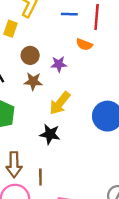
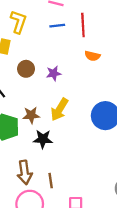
orange semicircle: (84, 45) -> (92, 56), moved
brown star: (33, 81) -> (31, 115), moved
black star: (50, 134) -> (43, 139), moved

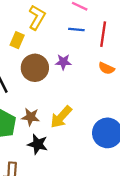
brown circle: (26, 69) -> (35, 68), size x1.5
purple star: (54, 73) -> (63, 62), moved

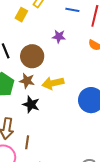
brown circle: (35, 68) -> (32, 56), moved
yellow arrow: (61, 117) -> (53, 83), turned 30

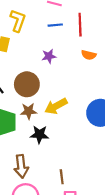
brown line: (27, 142) -> (62, 177), moved

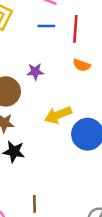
purple star: (49, 56) -> (35, 72), moved
yellow arrow: (56, 106) -> (58, 115), moved

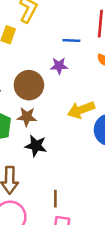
blue line: (46, 26) -> (71, 40), moved

